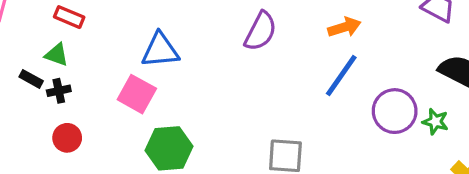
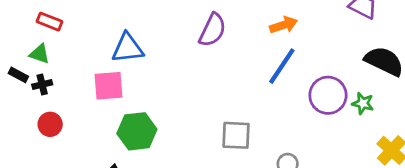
pink square: (137, 94) -> (108, 86), turned -32

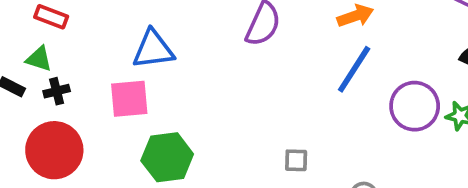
black cross: (42, 85) -> (57, 91), moved
red circle: (50, 124) -> (54, 150), size x1.8
gray square: (236, 135) -> (296, 160), size x0.6

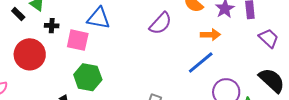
black cross: (57, 91) -> (52, 26), moved

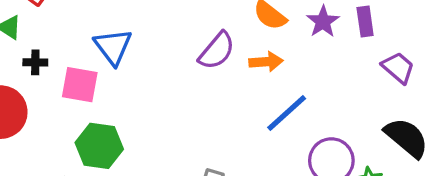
blue triangle: (99, 18) -> (113, 47), turned 45
orange arrow: (210, 35) -> (266, 62), moved

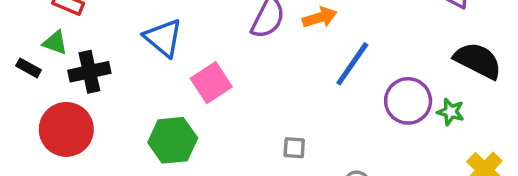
black cross: (35, 62) -> (89, 72), size x1.6
pink square: (80, 85) -> (211, 83), moved, turned -30

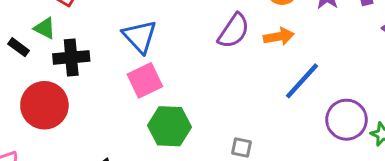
pink square: (211, 83) -> (145, 80), moved
green hexagon: (173, 140) -> (169, 126), moved

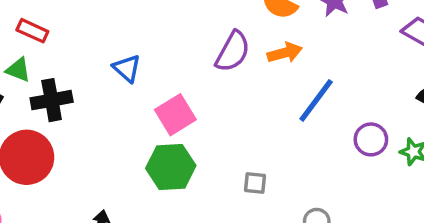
blue triangle: (140, 36) -> (127, 68), size x0.7
pink square: (145, 80) -> (175, 115), moved
purple circle: (347, 120) -> (371, 139), size x0.7

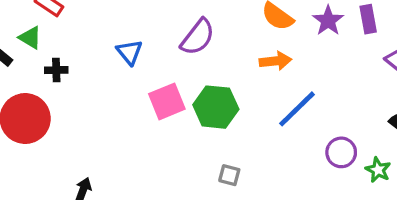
purple semicircle: (233, 52) -> (198, 37), moved
black cross: (52, 100) -> (56, 70), size x0.6
green hexagon: (171, 167) -> (216, 107), moved

